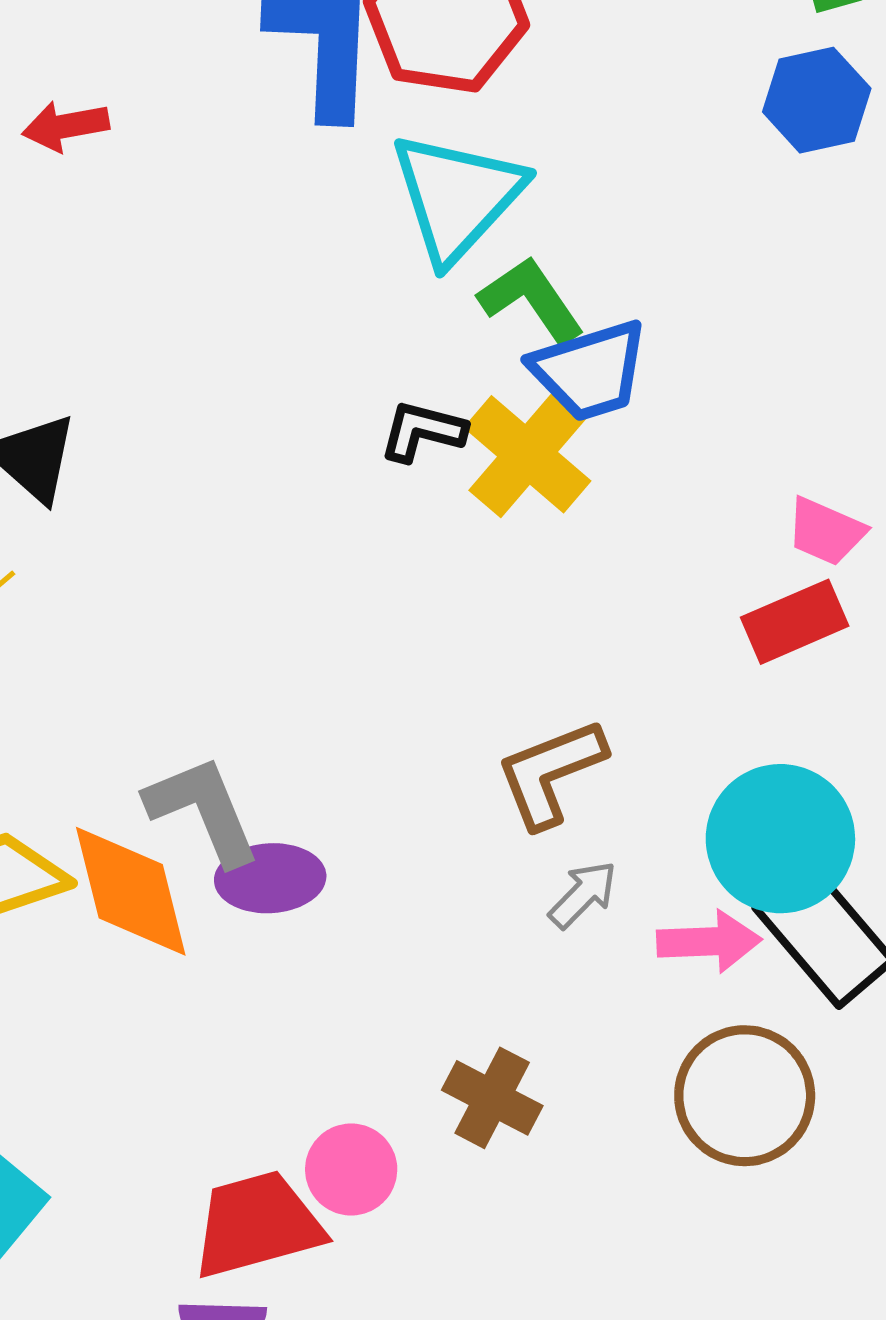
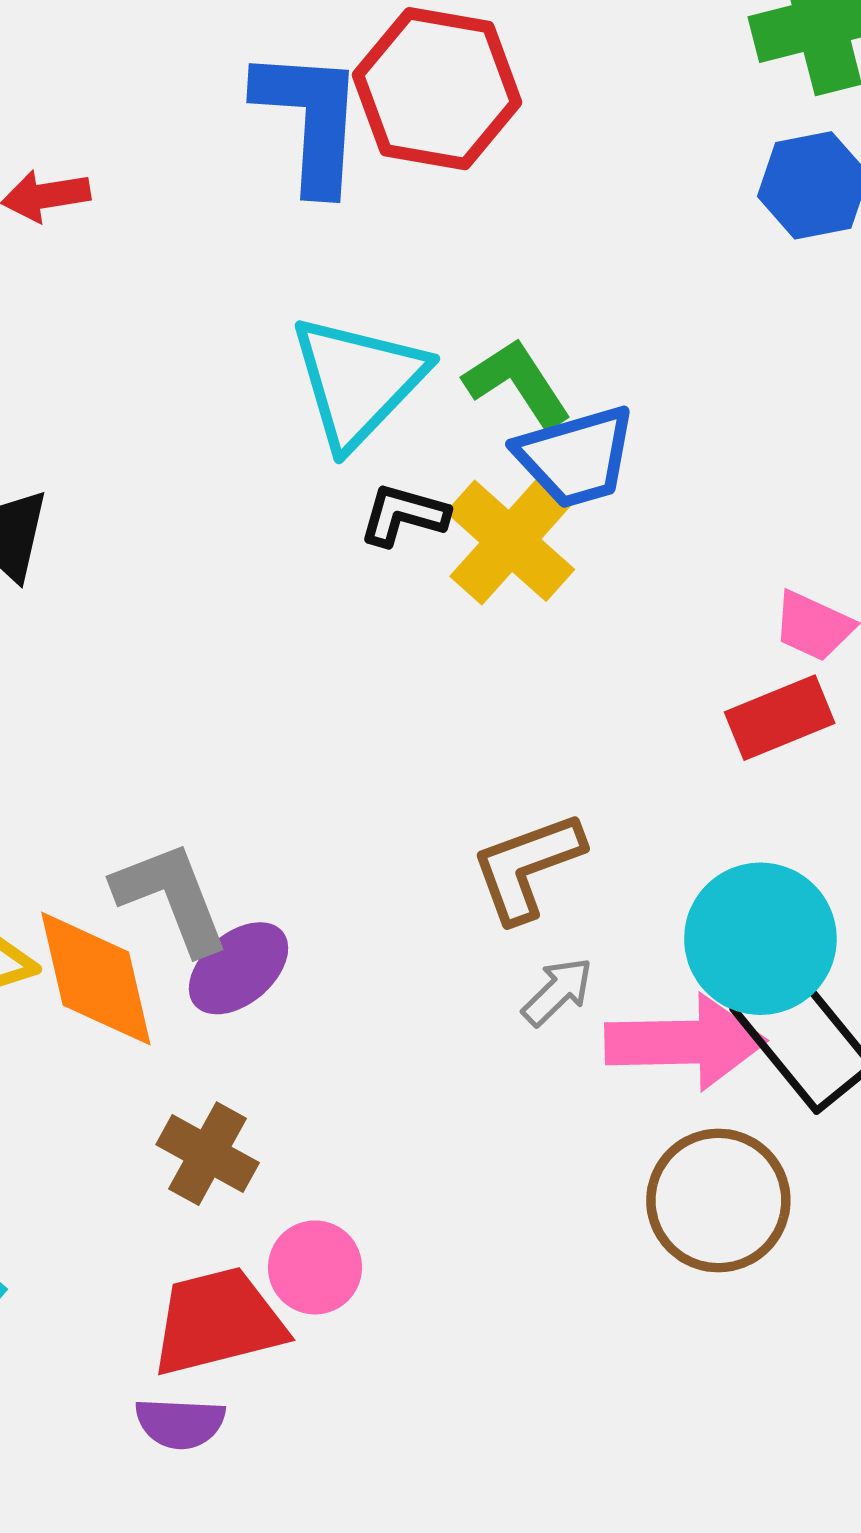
cyan triangle: (457, 197) -> (358, 381), moved
purple ellipse: (270, 878) -> (239, 968), turned -38
pink arrow: (709, 942) -> (685, 1042), size x1.5
brown cross: (492, 1098) -> (208, 1154), moved

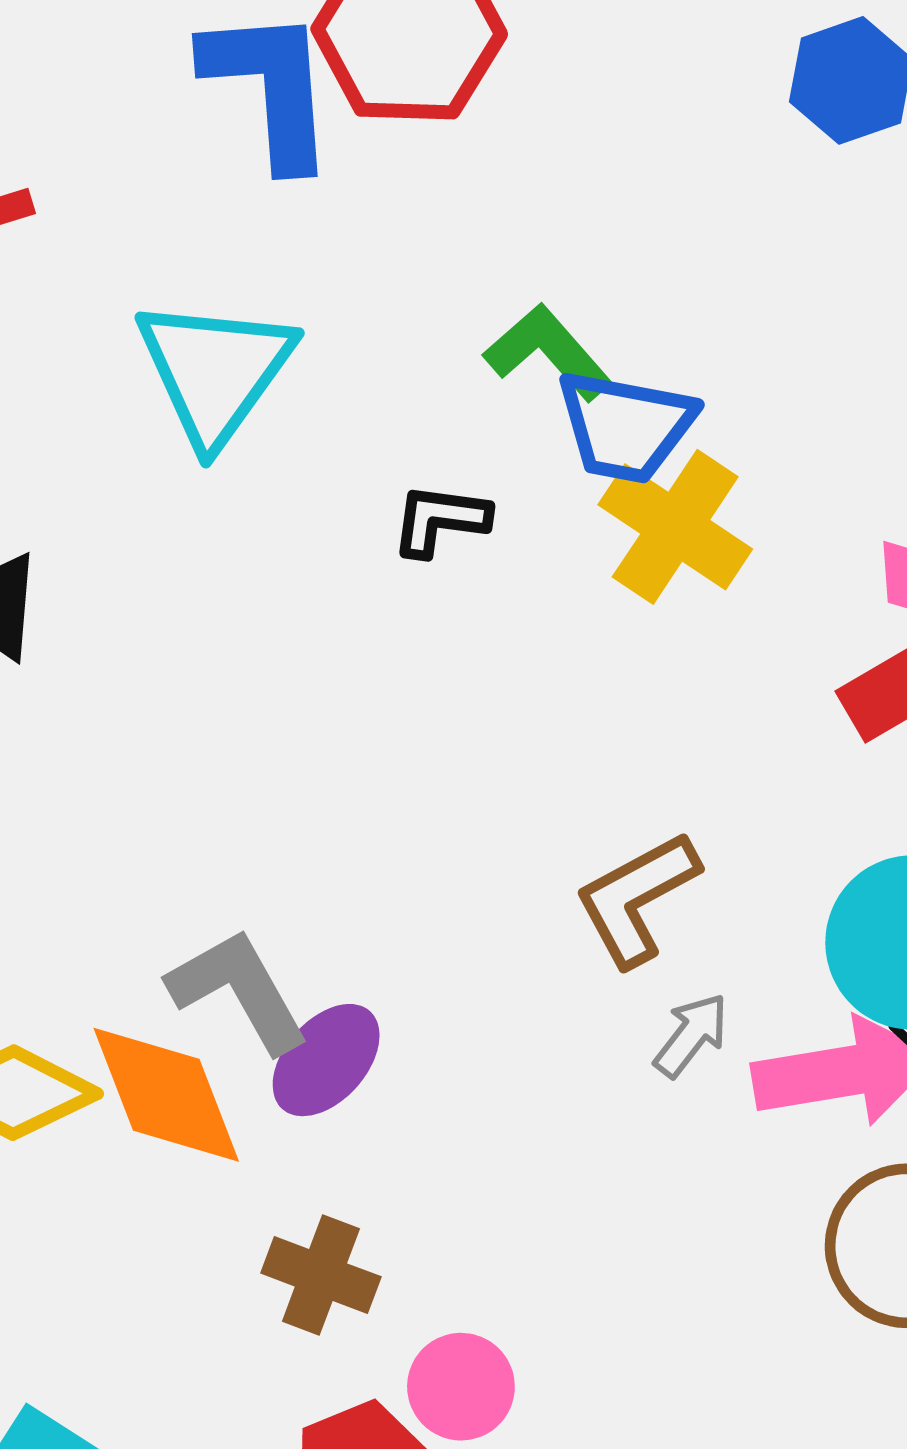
cyan triangle: (358, 381) -> (215, 371), moved
blue trapezoid: (576, 457) -> (626, 426), turned 35
yellow cross: (510, 541) -> (675, 527), moved

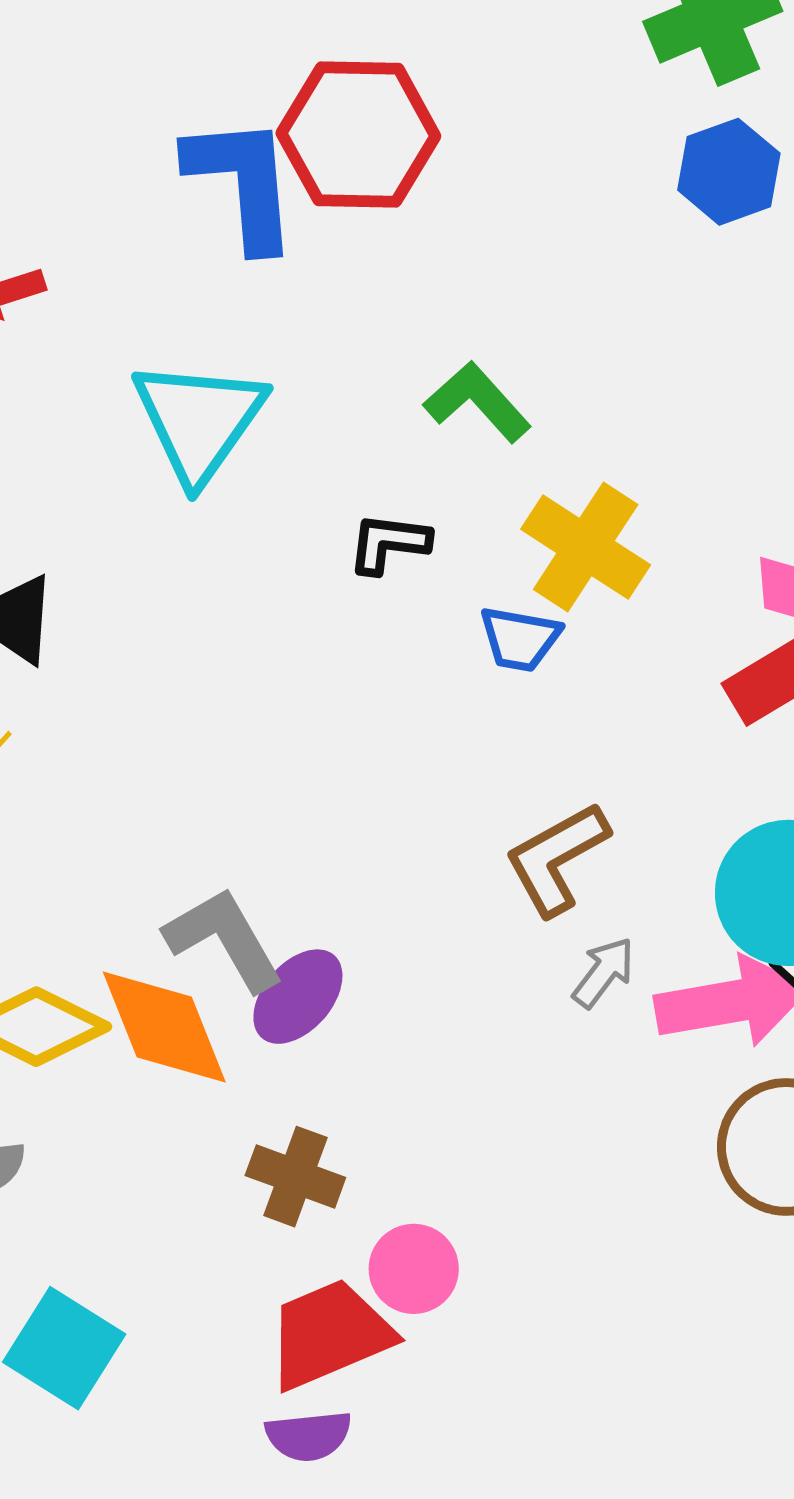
blue trapezoid: (626, 426) -> (520, 639), moved, size x0.7

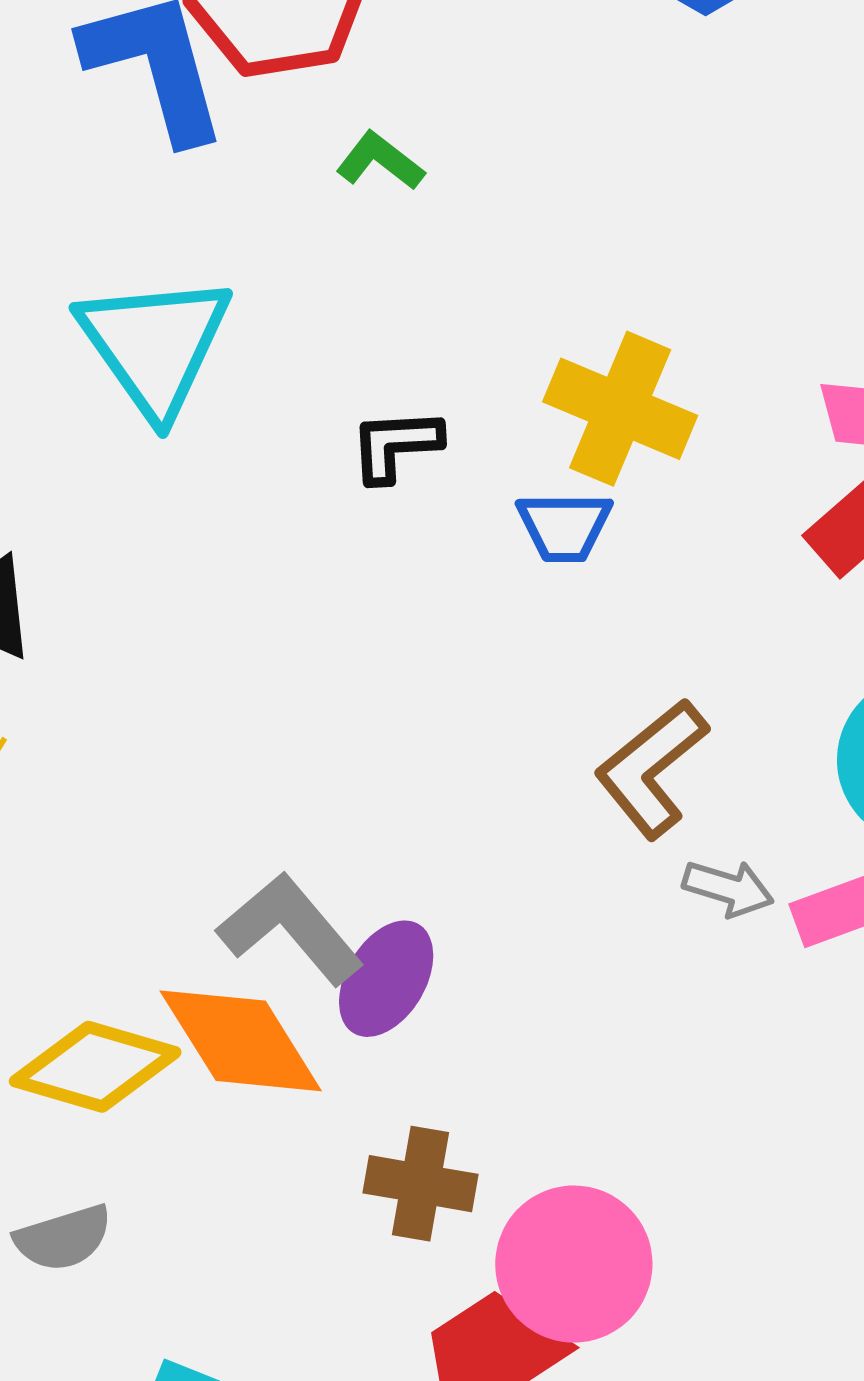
green L-shape: (477, 402) -> (380, 161), moved, size x0.7
gray arrow: (603, 972) -> (728, 888), turned 80
pink circle: (414, 1269) -> (574, 1264), size x1.5

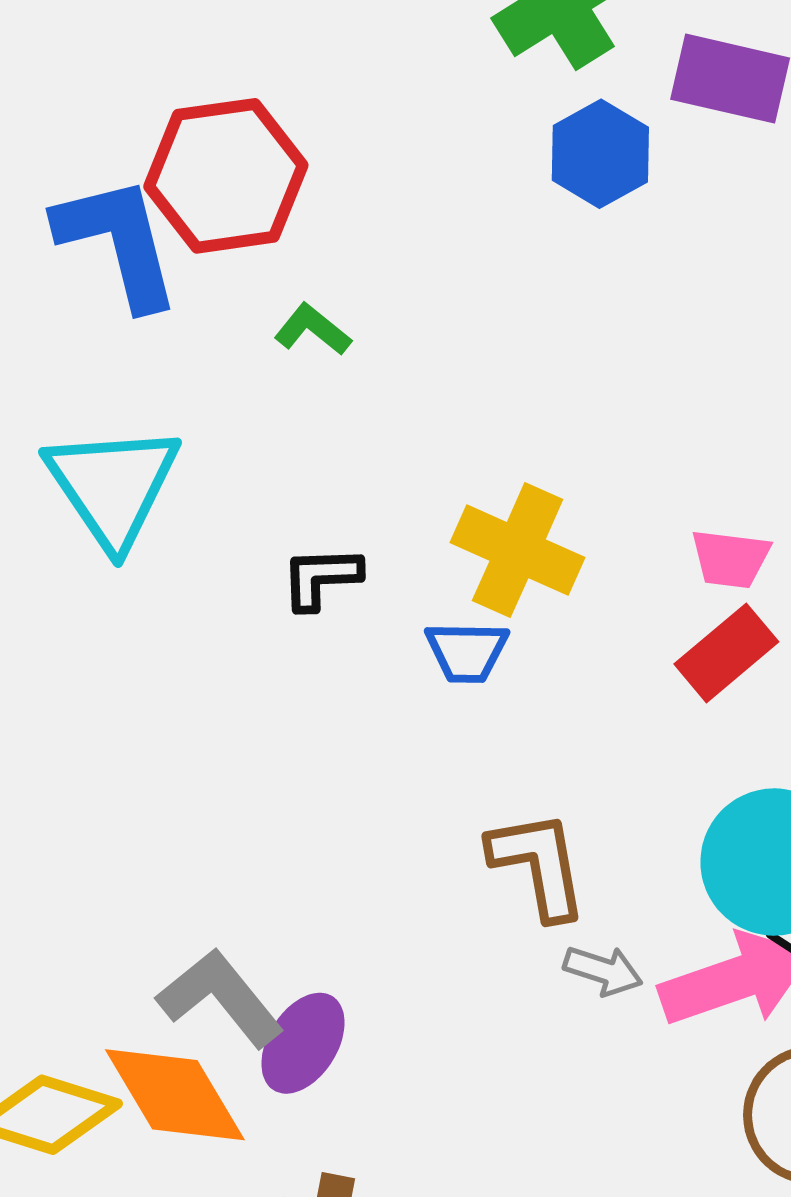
brown L-shape: (651, 768) -> (538, 865), turned 118

